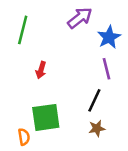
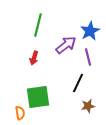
purple arrow: (80, 18) -> (66, 45), moved
green line: (23, 30) -> (38, 25), moved
brown star: (97, 128) -> (88, 106), moved

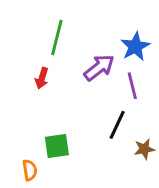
red arrow: (34, 58) -> (42, 78), moved
green square: (38, 97) -> (57, 146), size x0.7
brown star: (88, 106) -> (144, 149), moved

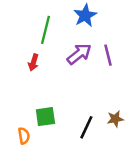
blue star: (135, 47) -> (85, 15), moved
purple line: (132, 86) -> (108, 55), moved
black line: (117, 125) -> (86, 127), moved

